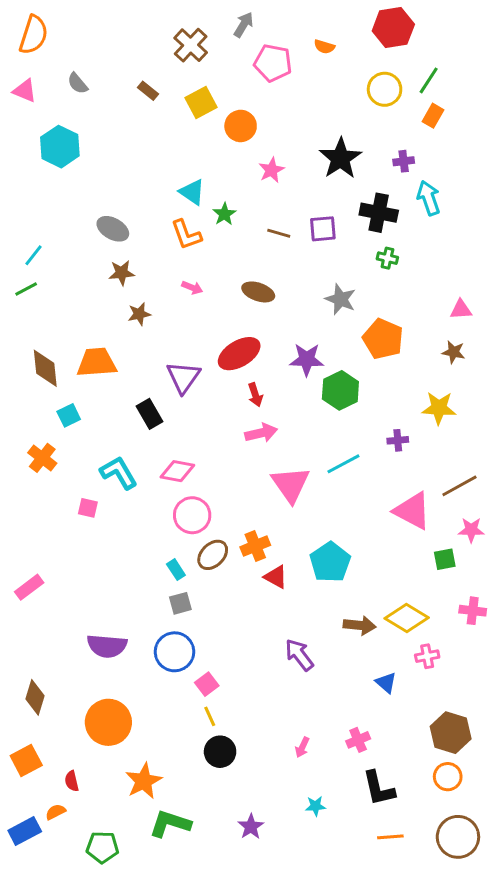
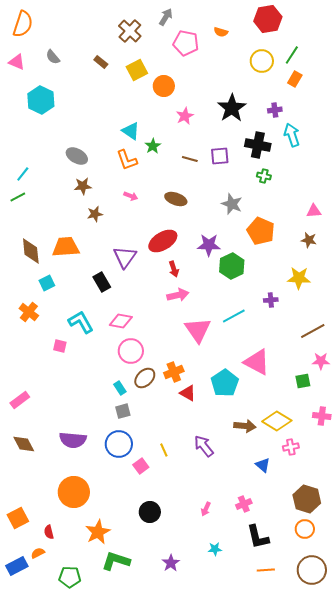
pink triangle: (412, 511) -> (257, 362), moved
brown diamond: (35, 697) -> (24, 444), moved, turned -45
yellow line: (210, 716) -> (164, 450), moved

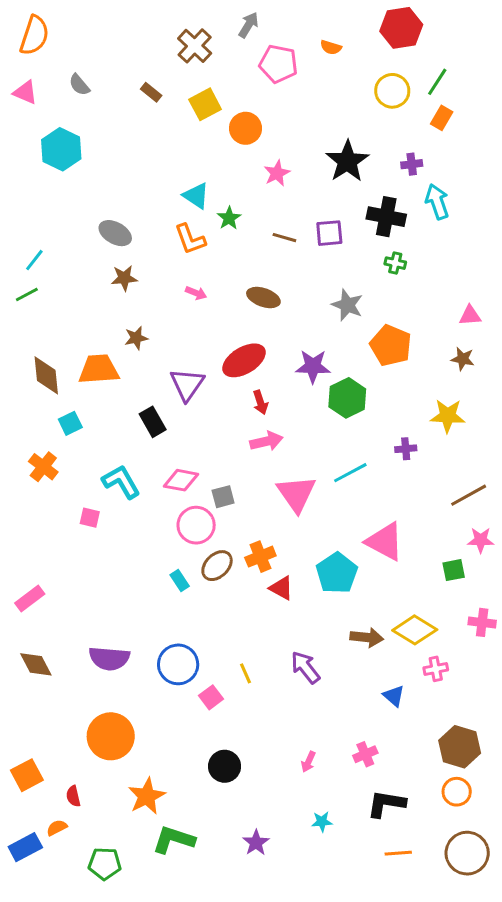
brown star: (95, 214) -> (136, 338), moved
gray square: (123, 411) -> (223, 497), moved
black L-shape: (258, 537) -> (386, 804), turned 112

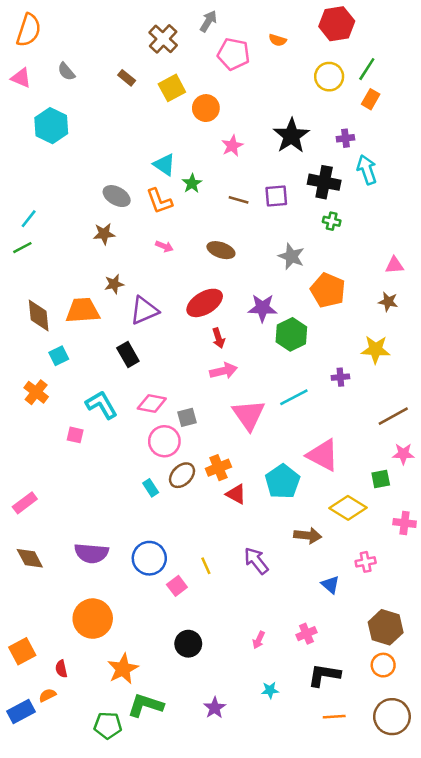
gray ellipse: (115, 233) -> (117, 196), moved
purple triangle: (187, 384) -> (144, 310), moved, turned 32
yellow diamond: (415, 630) -> (348, 508), moved
green pentagon: (105, 864) -> (108, 725), moved

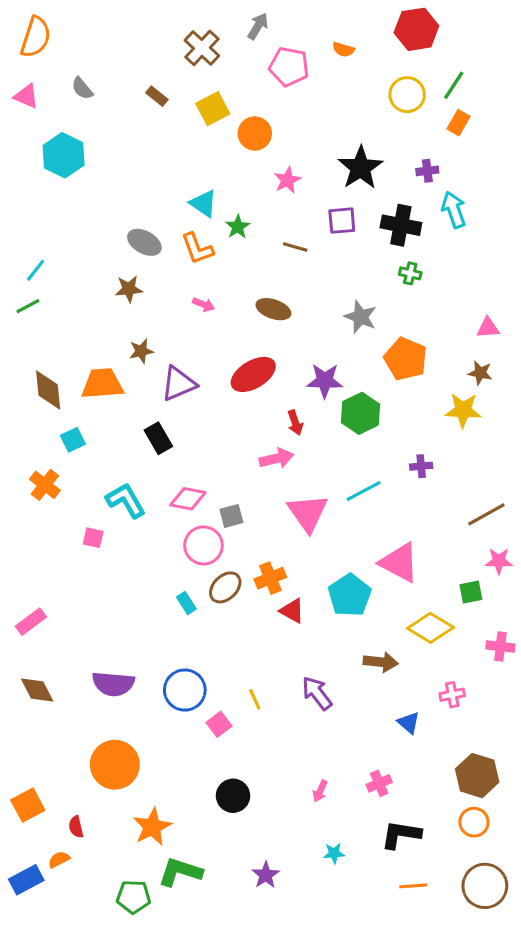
purple square: (276, 196) -> (342, 221), moved
red arrow: (218, 338) -> (295, 423), moved
yellow star: (376, 349) -> (463, 410), moved

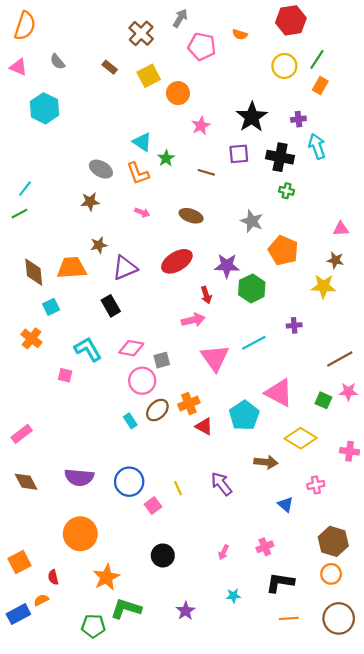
green square: (471, 592) -> (323, 400), moved, turned 35

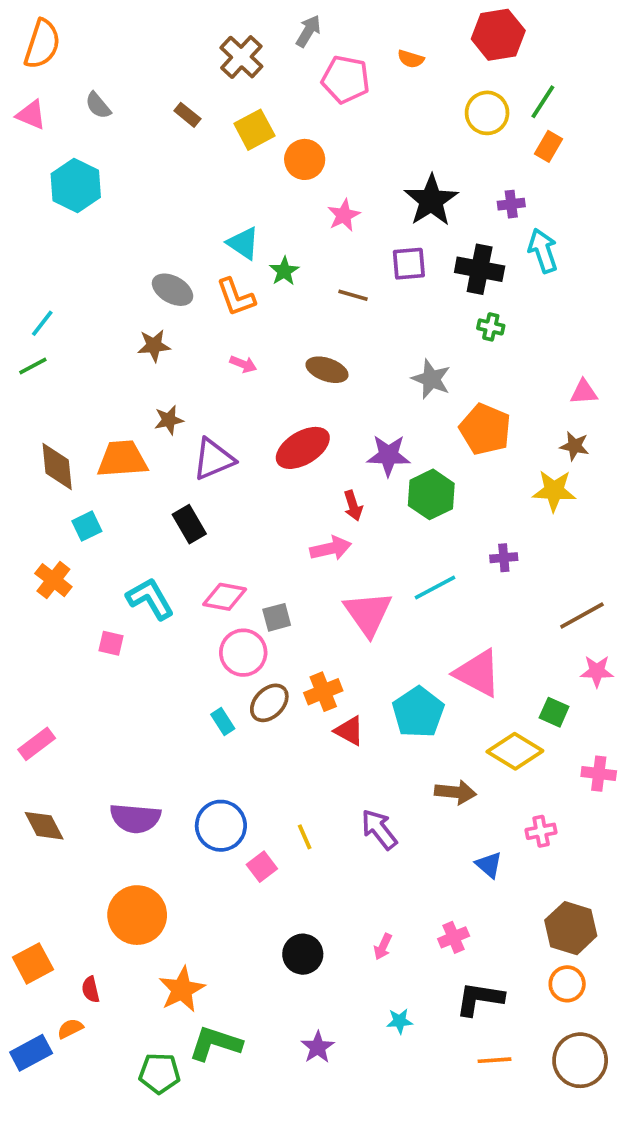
green square: (323, 400) -> (554, 712), moved
black circle: (163, 555) -> (303, 954), moved

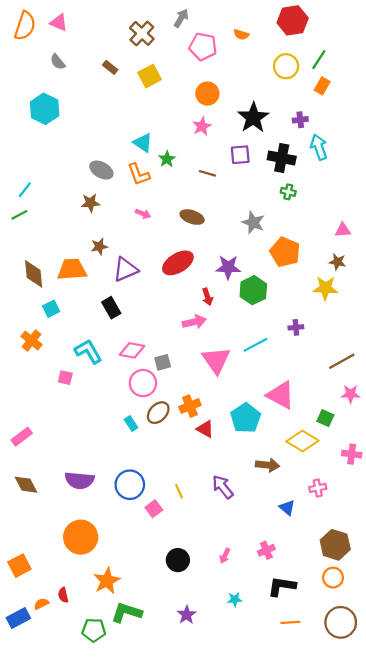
pink triangle: (31, 115) -> (59, 23), moved
orange circle: (305, 159) -> (207, 94), moved
red semicircle: (91, 989) -> (63, 595), moved

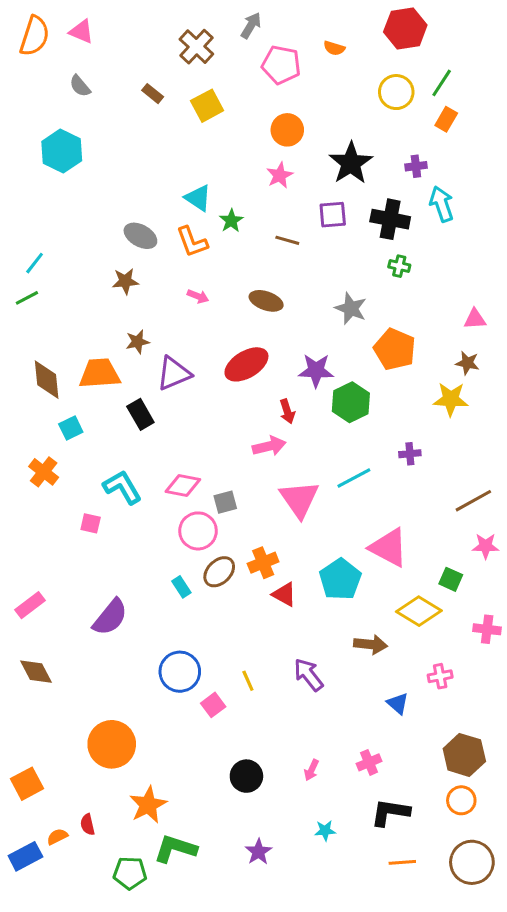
black rectangle: (111, 308) -> (140, 414), moved
purple semicircle: (80, 480) -> (110, 617), moved, turned -56

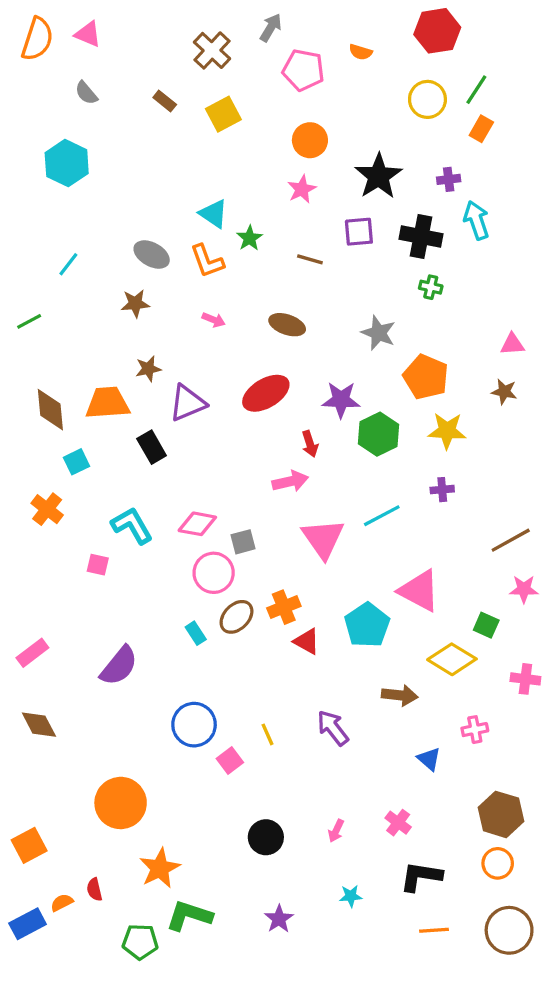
cyan line: (35, 263) -> (68, 264), moved
yellow star: (451, 399) -> (447, 431), moved
pink cross: (369, 762) -> (398, 823), turned -30

